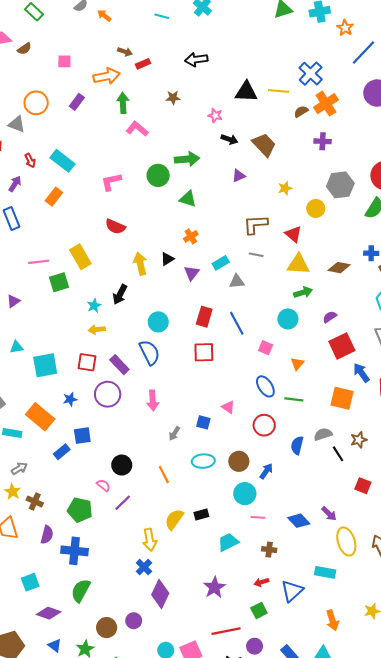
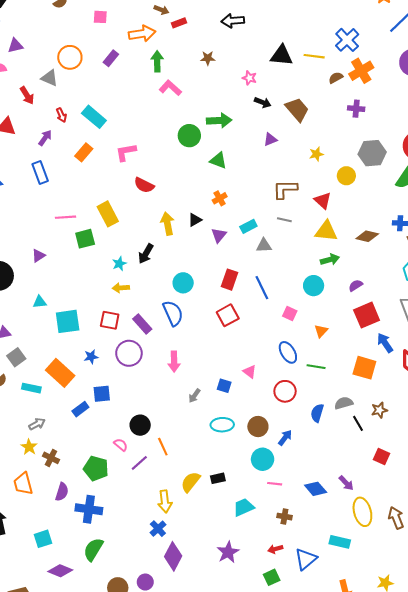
pink L-shape: (111, 182) -> (126, 152), moved
red square: (204, 352) -> (228, 315), turned -30
orange line: (164, 475) -> (163, 447), moved

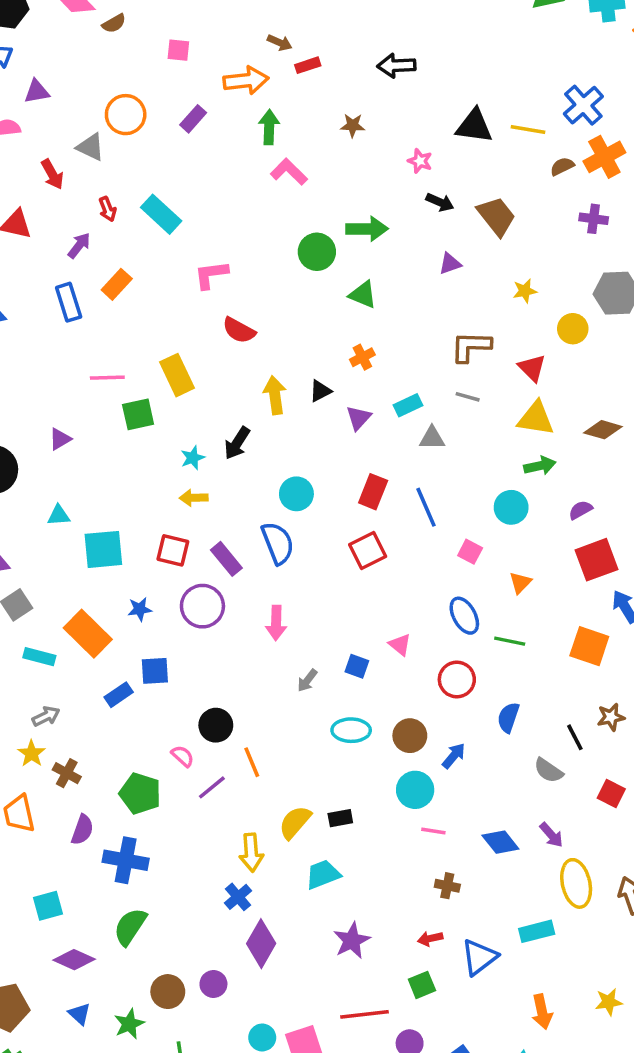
orange rectangle: (84, 152) -> (117, 284), moved
gray semicircle: (344, 403) -> (548, 770), moved, turned -132
cyan trapezoid: (244, 507) -> (323, 874), moved
cyan rectangle: (340, 542) -> (537, 931), turned -30

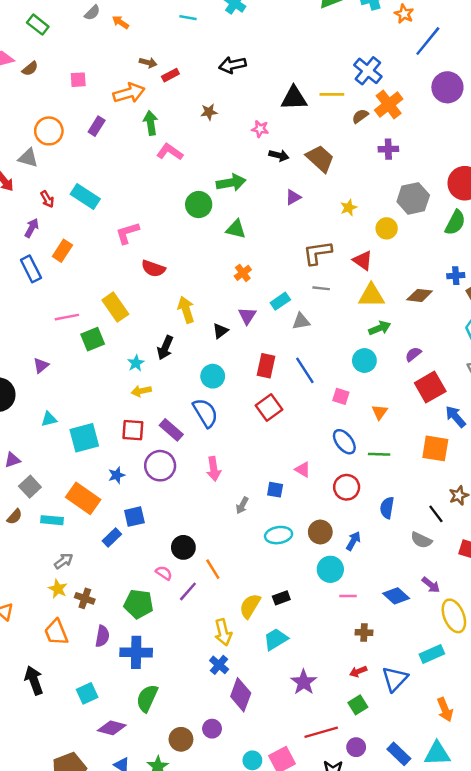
black triangle: (320, 391) -> (220, 331), moved

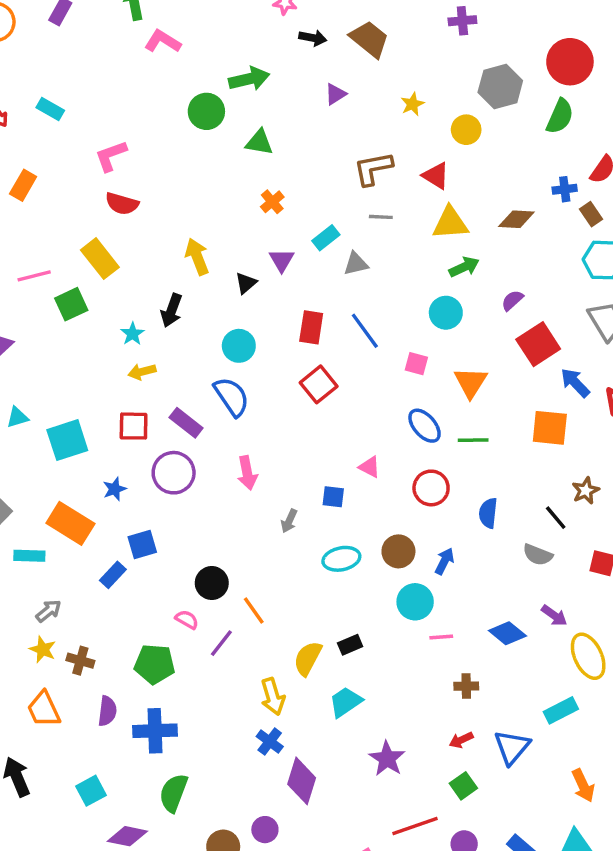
cyan rectangle: (85, 196) -> (50, 109), size x0.7
red semicircle: (153, 269) -> (122, 204), moved
orange triangle: (380, 412) -> (471, 382), size x1.5

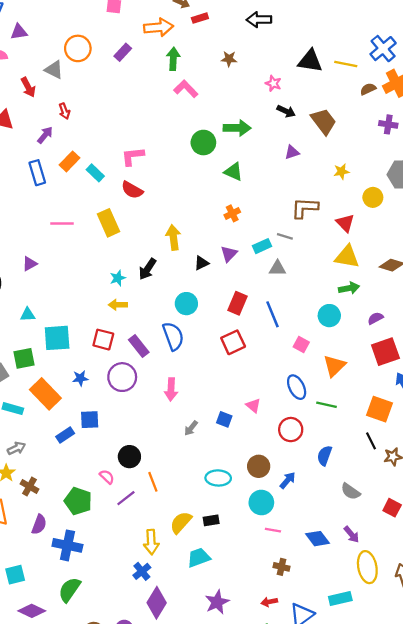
cyan rectangle: (50, 109) -> (95, 173), moved
gray line: (381, 217) -> (285, 236), moved
green square: (71, 304) -> (24, 358), moved
black line: (556, 518) -> (371, 441), moved
cyan ellipse: (341, 559) -> (218, 478), moved

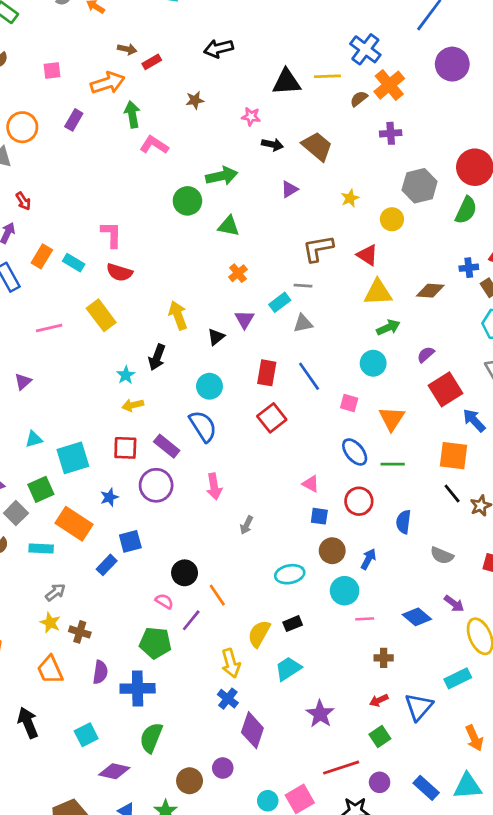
pink L-shape: (133, 156) -> (111, 234), turned 110
blue square: (224, 419) -> (319, 516), moved
green pentagon: (78, 501) -> (155, 643), moved

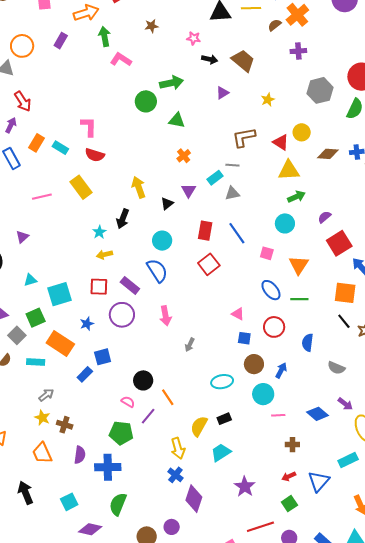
red arrow: (23, 201) -> (23, 101), size x1.5
yellow circle: (392, 219) -> (302, 132), moved
brown diamond: (430, 291) -> (328, 154), moved

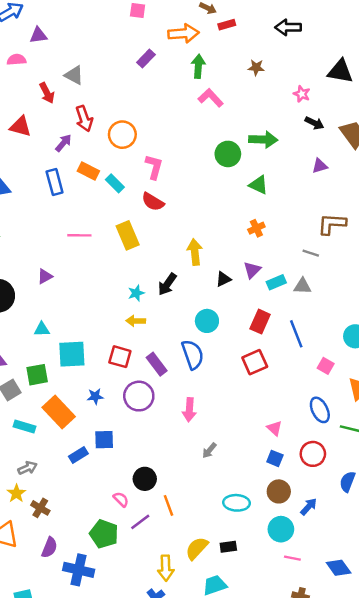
orange circle: (22, 46) -> (122, 135), moved
orange rectangle: (37, 143) -> (88, 171), turned 72
cyan rectangle: (215, 178) -> (276, 282), moved

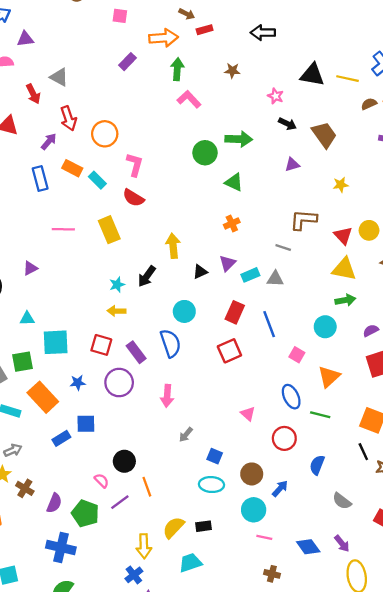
blue square: (275, 458) -> (215, 456), moved
purple semicircle: (49, 548) -> (54, 503), moved

